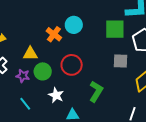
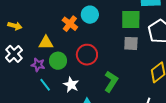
gray square: (120, 61) -> (131, 43), moved
cyan line: (25, 104) -> (45, 85), moved

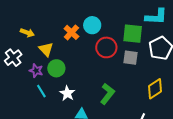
yellow arrow: (15, 26) -> (27, 33), moved
yellow triangle: (46, 43) -> (46, 49), turned 42
red circle: (87, 55) -> (106, 47), moved

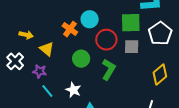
green circle: (56, 68) -> (81, 59), moved
green L-shape: (107, 94) -> (109, 70), moved

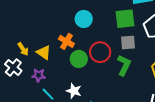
orange cross: (70, 29) -> (66, 41), moved
yellow arrow: (26, 35) -> (23, 49), moved, turned 48
red circle: (106, 40) -> (100, 52), moved
green L-shape: (109, 70) -> (124, 65), moved

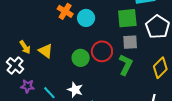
orange cross: (66, 41) -> (65, 11), moved
purple star: (39, 75) -> (27, 86), moved

